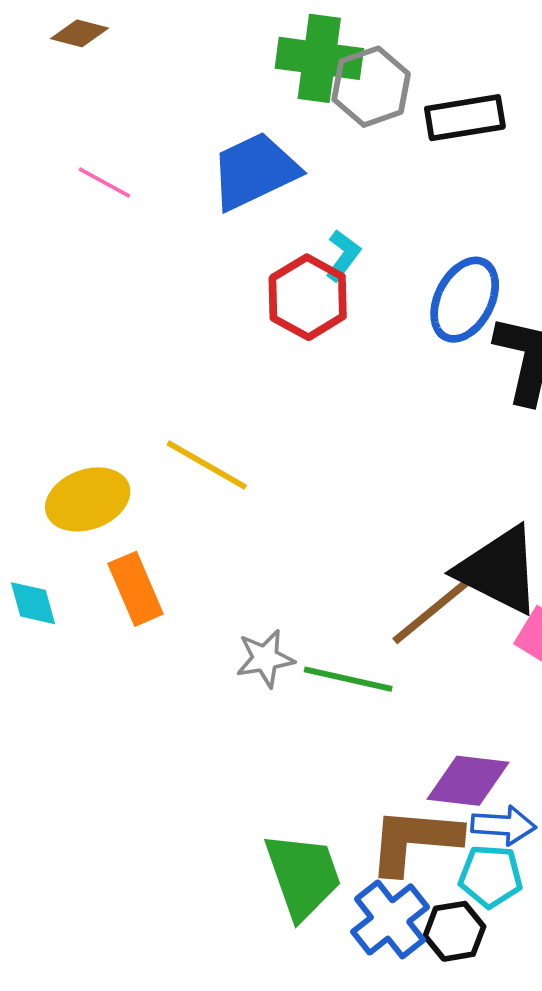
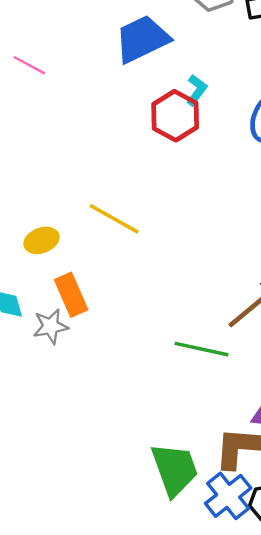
pink line: (104, 182) -> (29, 65), moved
yellow ellipse: (88, 499) -> (41, 240), size x0.7
gray star: (265, 658) -> (51, 326), moved

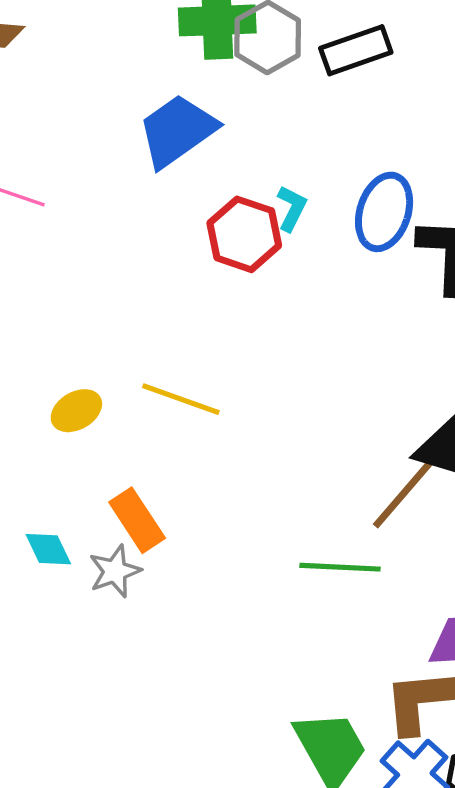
cyan L-shape: (197, 90) -> (292, 208), moved
yellow ellipse: (41, 240) -> (76, 411), moved

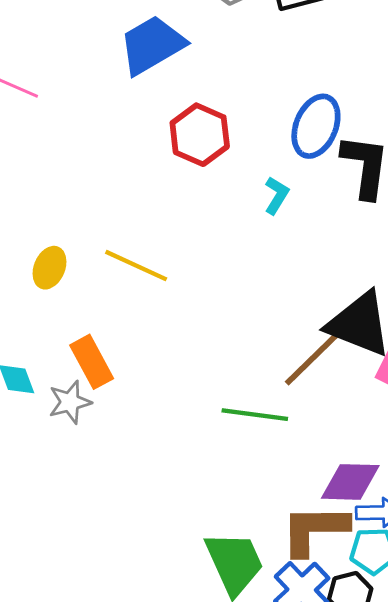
cyan L-shape: (292, 208) -> (276, 195), moved
yellow ellipse: (76, 411) -> (49, 268), turned -42

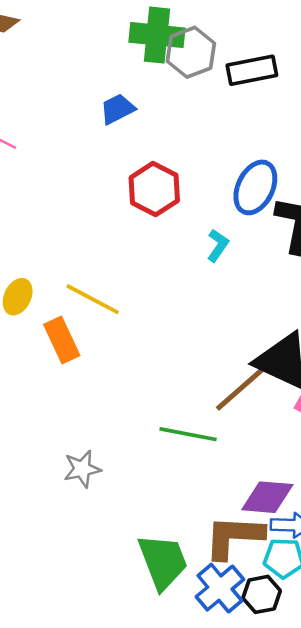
blue trapezoid: (152, 45) -> (117, 109), size x0.6
orange rectangle: (92, 362) -> (62, 340), moved
gray star: (70, 402) -> (82, 469), moved

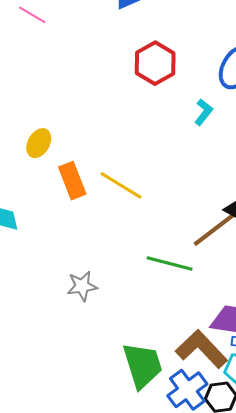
yellow line: (93, 299) -> (121, 185), moved
brown L-shape: (234, 537) -> (201, 349), turned 40

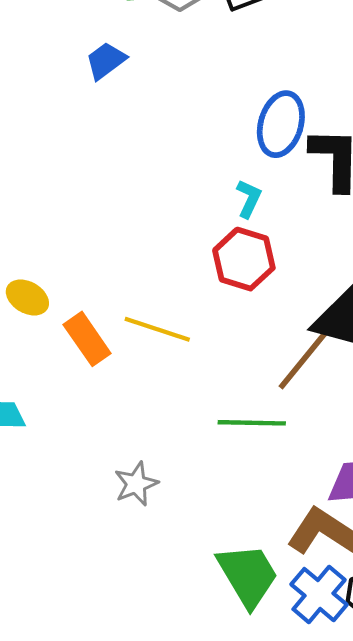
red hexagon: (155, 63) -> (244, 259), moved
yellow ellipse: (39, 143) -> (27, 297), turned -76

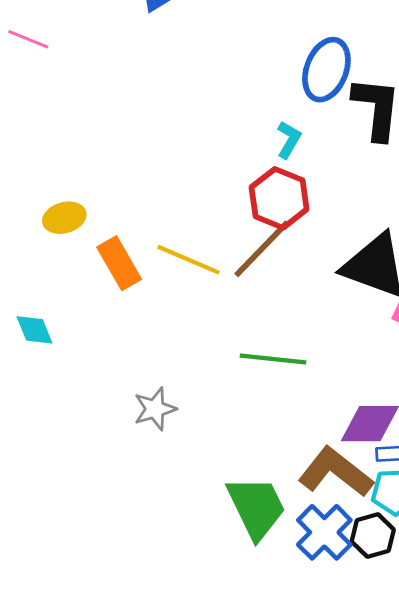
yellow ellipse: (27, 297) -> (64, 218), turned -51
brown line: (304, 359) -> (262, 249), moved

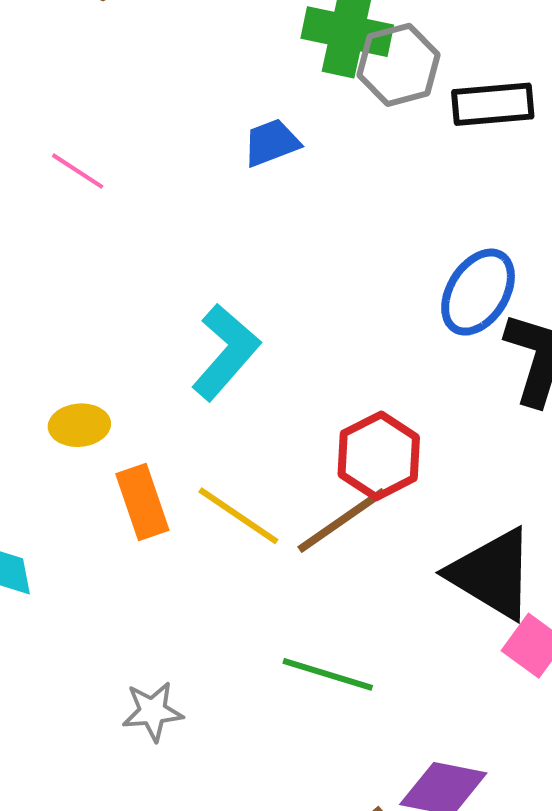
cyan L-shape: (289, 140) -> (226, 352), moved, size x1.8

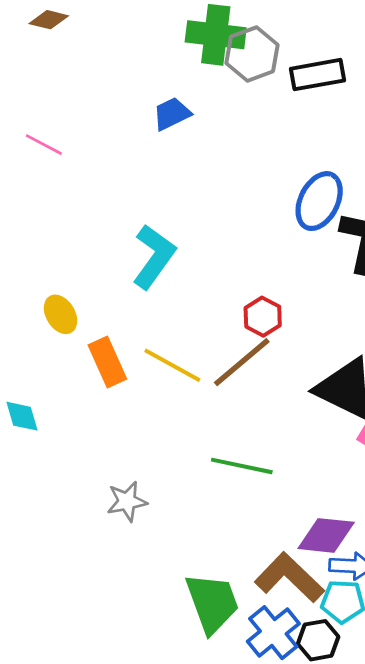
yellow ellipse: (79, 425) -> (61, 314), turned 69
red hexagon: (379, 456) -> (263, 317), size x0.7

